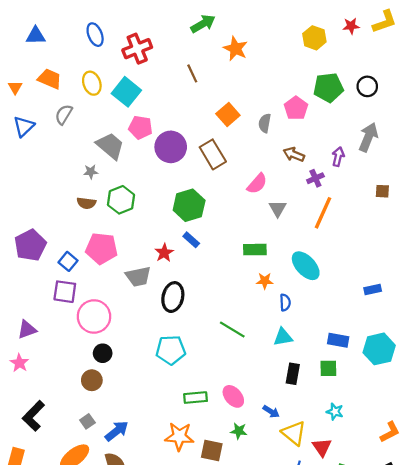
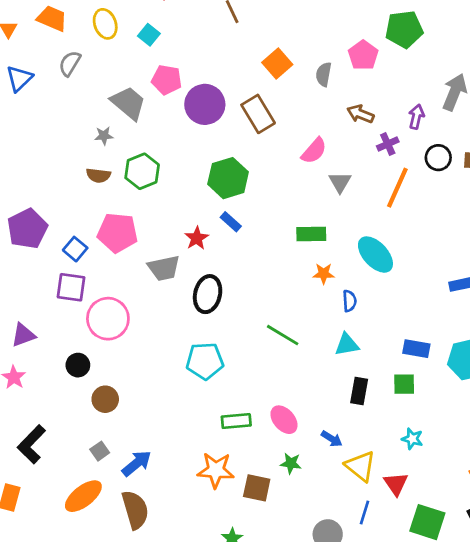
black circle: (367, 86) -> (438, 158), moved
cyan square: (126, 92) -> (149, 35), size x0.6
black circle: (103, 353) -> (78, 365), moved

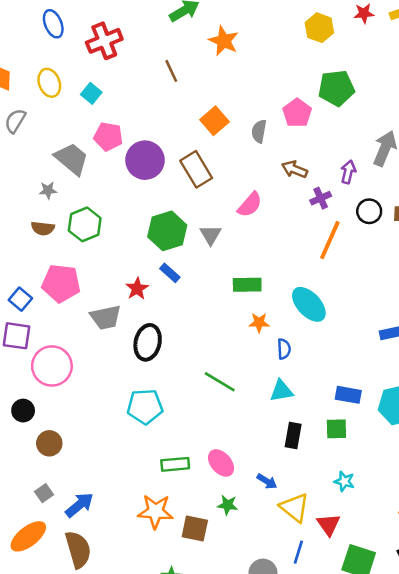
gray triangle: (340, 182) -> (211, 235), moved

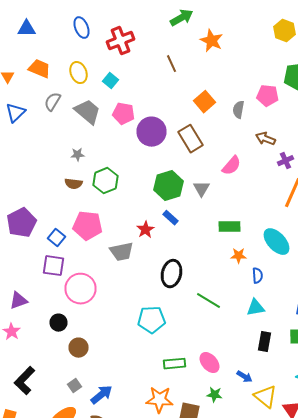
pink pentagon: (297, 113) -> (268, 96), turned -30
gray trapezoid: (72, 159) -> (88, 112), moved
black ellipse: (148, 342) -> (172, 274), moved

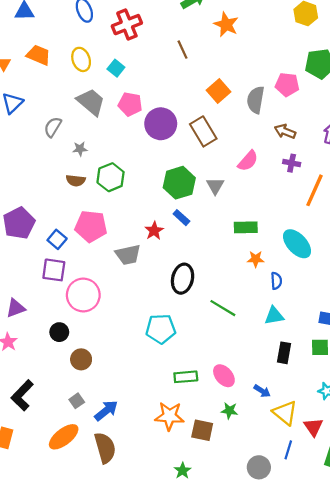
gray semicircle: (52, 102) -> (53, 127), moved
gray semicircle: (238, 110) -> (256, 100), size x1.4
purple cross: (286, 161) -> (292, 163), moved, turned 35

